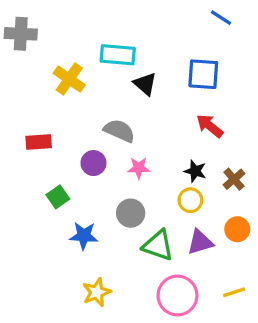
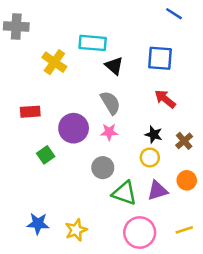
gray semicircle: (119, 131) -> (110, 103), moved, turned 35
purple circle: (93, 163) -> (74, 128), size x1.5
blue star: (84, 236) -> (38, 224), moved

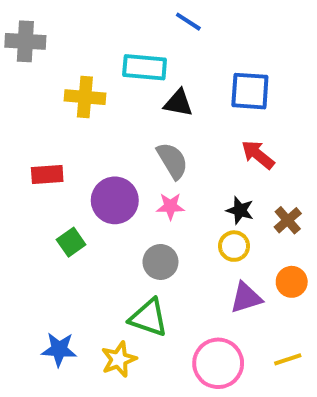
blue line: (174, 14) -> (188, 22), moved
yellow cross: (54, 62) -> (85, 97), turned -30
black triangle: (114, 66) -> (178, 103), turned -30
green triangle: (124, 193) -> (149, 318), moved

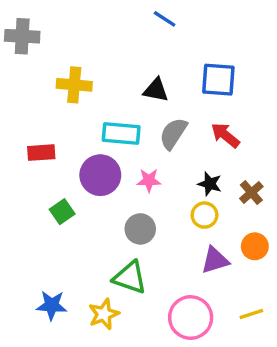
cyan rectangle: (145, 67) -> (121, 133), moved
gray semicircle: (172, 161) -> (173, 133), moved, turned -116

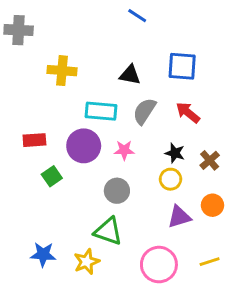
red rectangle: (41, 153) -> (34, 140), moved

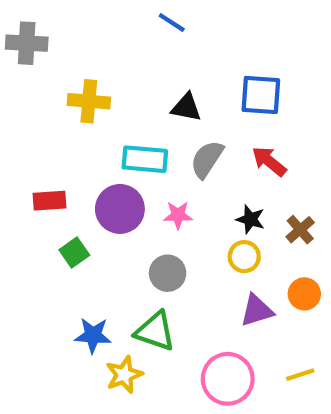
blue line: (137, 16) -> (172, 22), moved
blue star: (43, 254) -> (93, 335), moved

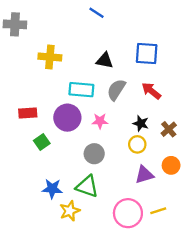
yellow line: (300, 375) -> (158, 211), moved

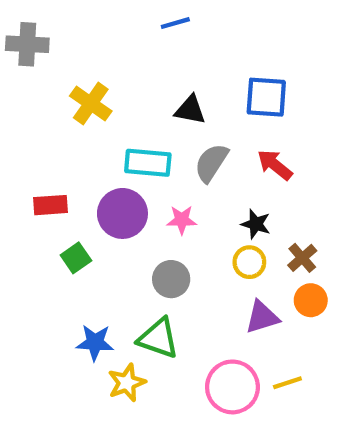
blue line: (96, 13) -> (175, 23), turned -49
yellow cross: (50, 57) -> (91, 103), turned 30
brown cross: (169, 129) -> (302, 258), moved

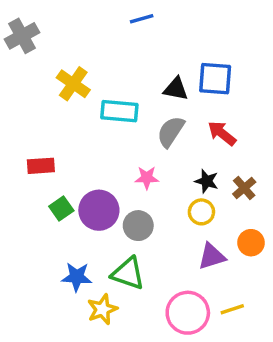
gray cross: (27, 44) -> (22, 36), turned -32
black triangle: (190, 110) -> (176, 89), moved
cyan rectangle: (148, 163) -> (119, 111), moved
purple circle: (122, 213) -> (99, 210), moved
brown cross: (302, 258) -> (244, 188), moved

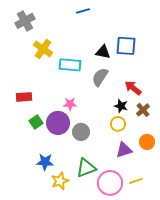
gray cross: (22, 36) -> (25, 21), moved
red arrow: (222, 133) -> (133, 88), moved
pink star: (147, 178) -> (70, 104), moved
green triangle: (128, 273) -> (86, 168), moved, turned -40

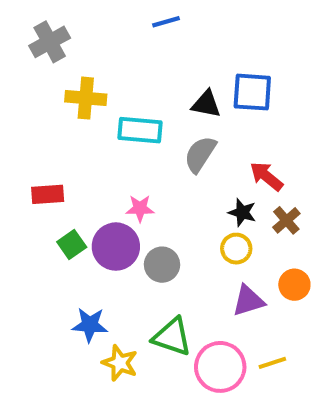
yellow cross: (43, 49) -> (86, 98), turned -30
green triangle: (86, 168) -> (172, 337), turned 40
yellow star: (60, 181) -> (120, 363), turned -30

